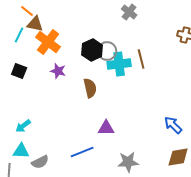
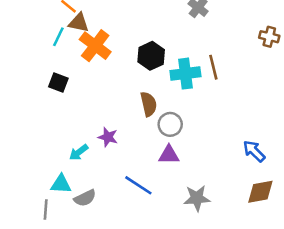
gray circle: (107, 51) -> (170, 124), moved
purple star: (58, 71) -> (108, 137), moved
cyan arrow: (23, 126) -> (79, 152), moved
blue line: (82, 152) -> (138, 185), turned 55

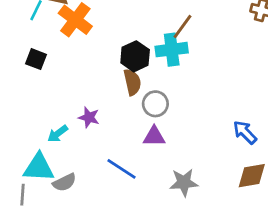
black hexagon: (151, 56) -> (135, 56), moved
brown line: (213, 67) -> (183, 26), moved, turned 50
cyan triangle: (61, 184) -> (39, 168), size x1.4

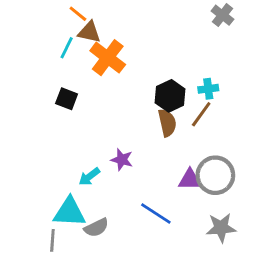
brown line: (183, 26) -> (201, 114), moved
cyan cross: (172, 50) -> (208, 89), size x0.6
gray circle: (155, 104) -> (215, 175), moved, size x1.4

